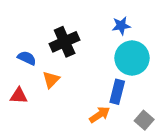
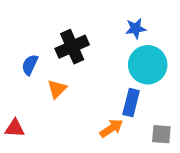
blue semicircle: (27, 58) -> (30, 65), turned -90
red triangle: (19, 96) -> (15, 128), moved
gray square: (144, 120) -> (161, 134), turned -36

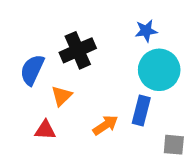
blue semicircle: (30, 65) -> (32, 70), size x1.4
red triangle: (15, 128) -> (45, 130), moved
orange arrow: (111, 128) -> (105, 125), moved

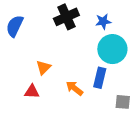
black cross: (78, 50) -> (66, 17), moved
blue semicircle: (32, 70) -> (15, 26), moved
orange arrow: (105, 125) -> (74, 88), turned -108

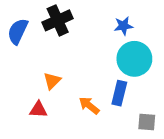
black cross: (66, 17) -> (58, 20), moved

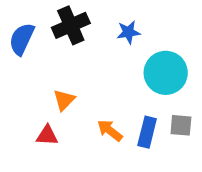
blue star: (123, 26) -> (128, 32), moved
blue rectangle: (119, 93) -> (147, 132), moved
gray square: (147, 122) -> (181, 125), moved

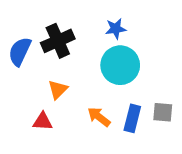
black cross: (71, 25) -> (58, 41), moved
blue semicircle: (22, 39) -> (20, 51), moved
cyan circle: (166, 73) -> (120, 65), moved

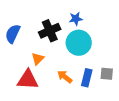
black cross: (58, 41) -> (50, 31), moved
red triangle: (43, 121) -> (28, 80), size x1.6

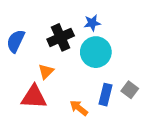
gray square: (107, 74) -> (130, 90), turned 32
orange arrow: (65, 77) -> (79, 108), moved

